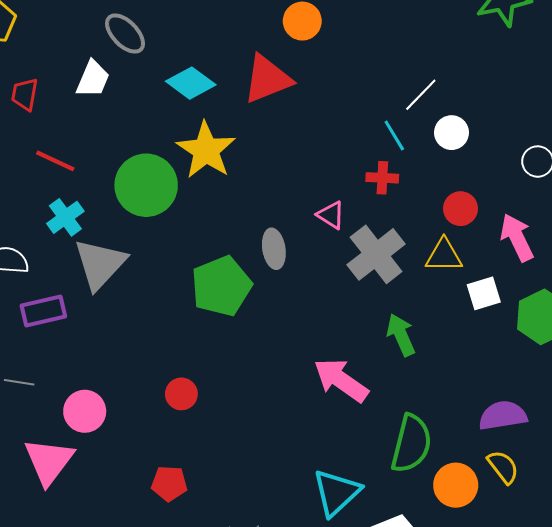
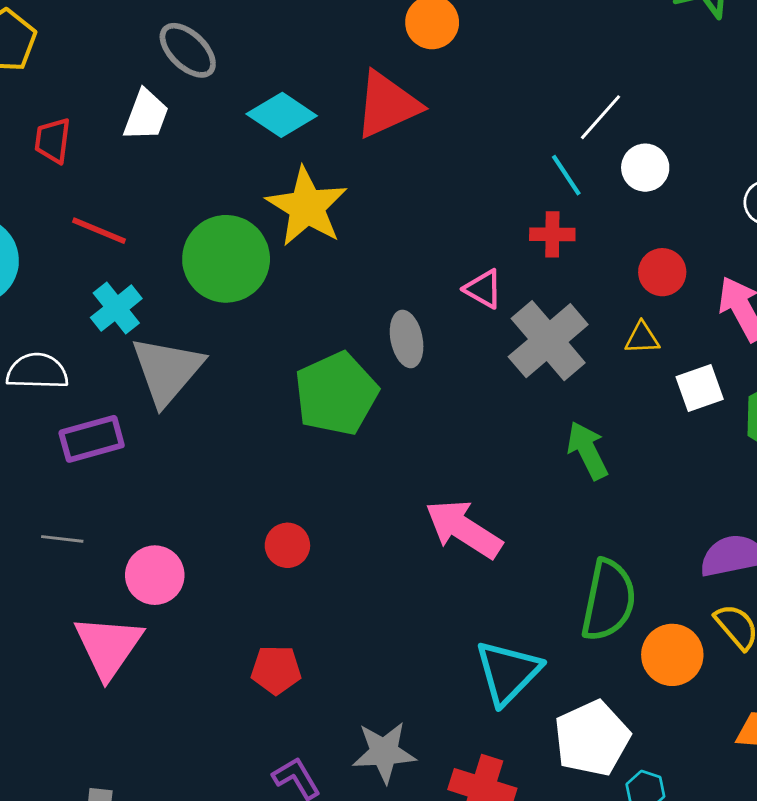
yellow triangle: (444, 256) -> (642, 338), size x0.7
pink arrow: (341, 380) -> (464, 529), moved

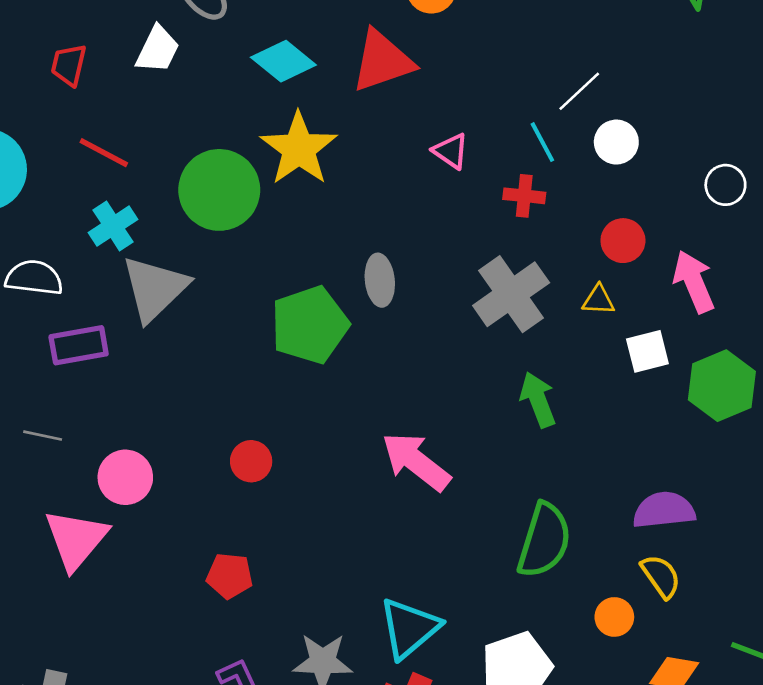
pink triangle: (483, 289) -> (451, 151), moved
orange circle: (672, 655) -> (614, 617), moved, size x0.7
cyan triangle: (508, 672) -> (409, 628), moved

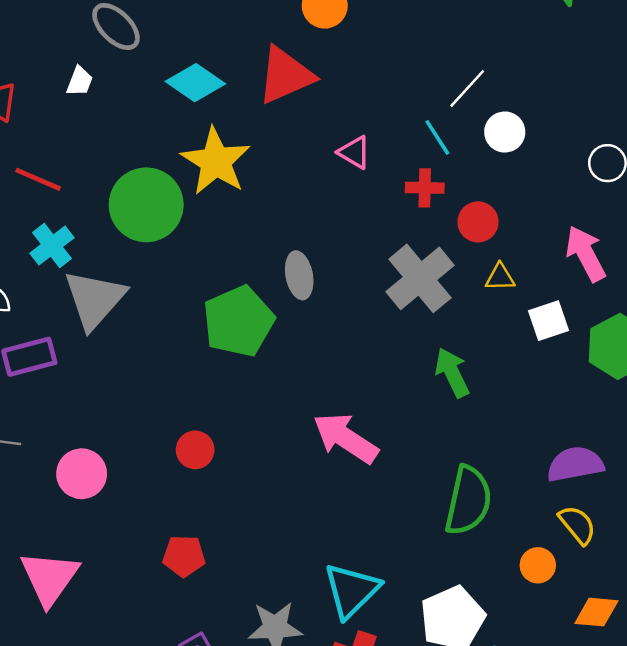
white trapezoid: (158, 49) -> (80, 81), size x0.7
red circle: (623, 241) -> (478, 222), moved
pink triangle: (76, 539) -> (49, 578), moved

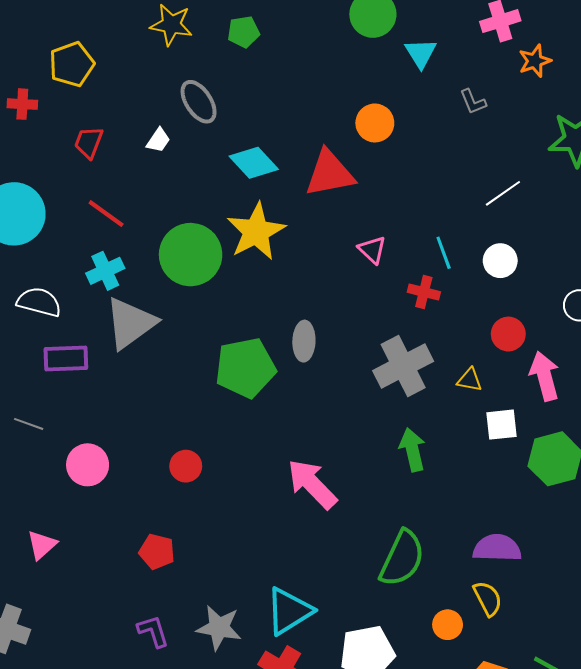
white line: (467, 88) -> (503, 193), moved
red circle: (478, 222) -> (508, 334), moved
pink triangle: (49, 578) -> (42, 545), size x0.6

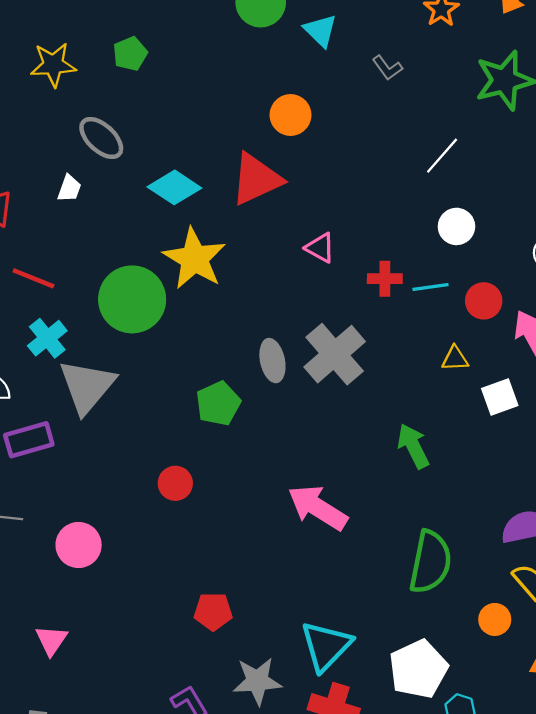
cyan line: (444, 253) -> (431, 287), moved, turned -64
gray cross: (403, 366) -> (335, 354), moved
green pentagon: (245, 368) -> (218, 403), size x0.7
red circle: (186, 466) -> (175, 483), moved
red pentagon: (157, 552) -> (213, 611), moved

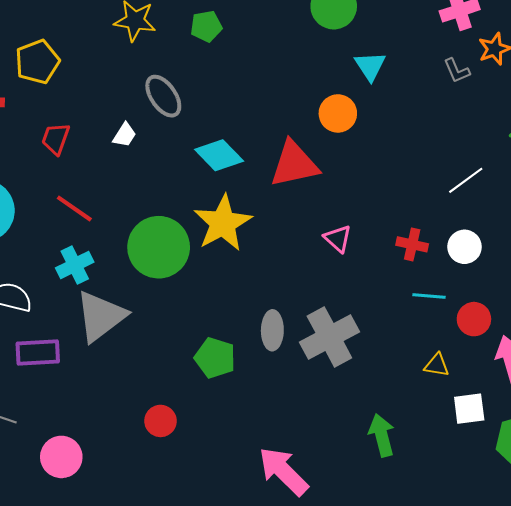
cyan triangle: (321, 31) -> (370, 66), moved
gray L-shape: (387, 68) -> (457, 71), moved
red cross: (385, 279) -> (412, 244), moved
green pentagon: (218, 403) -> (215, 358), turned 30

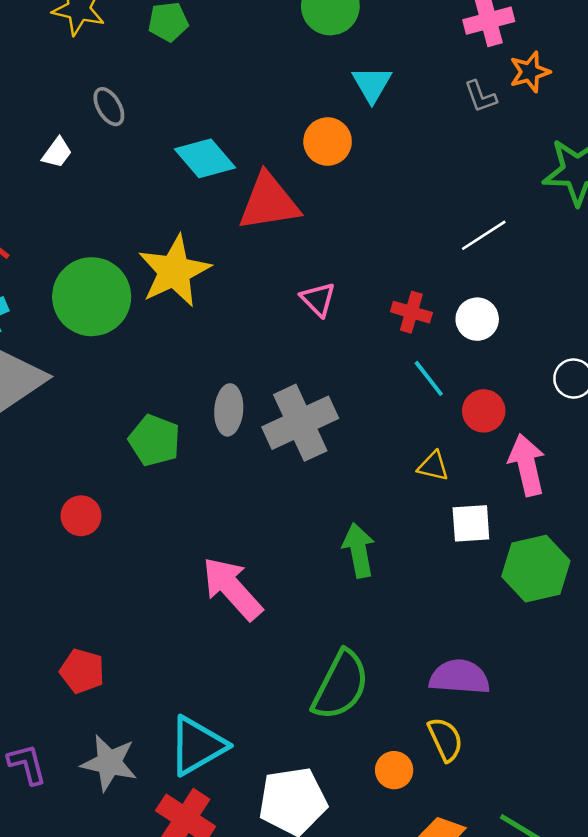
gray ellipse: (163, 96) -> (109, 107), size x0.7
cyan diamond: (219, 155) -> (205, 158), moved
cyan line: (429, 296) -> (429, 378), turned 44

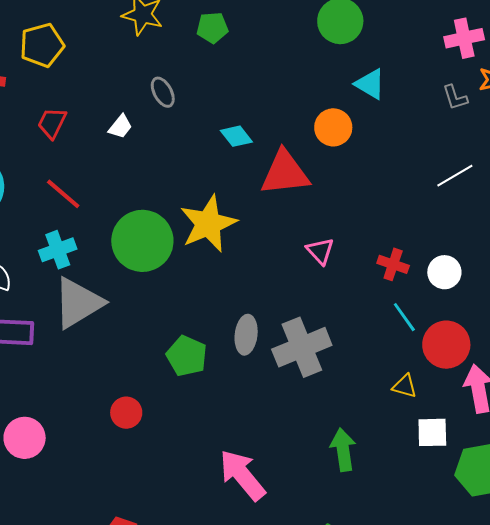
cyan triangle: (372, 84) -> (370, 84), turned -32
cyan diamond: (205, 158) -> (236, 136), size x0.7
white line: (484, 235) -> (455, 176), moved
red circle: (484, 411) -> (446, 345), size x1.4

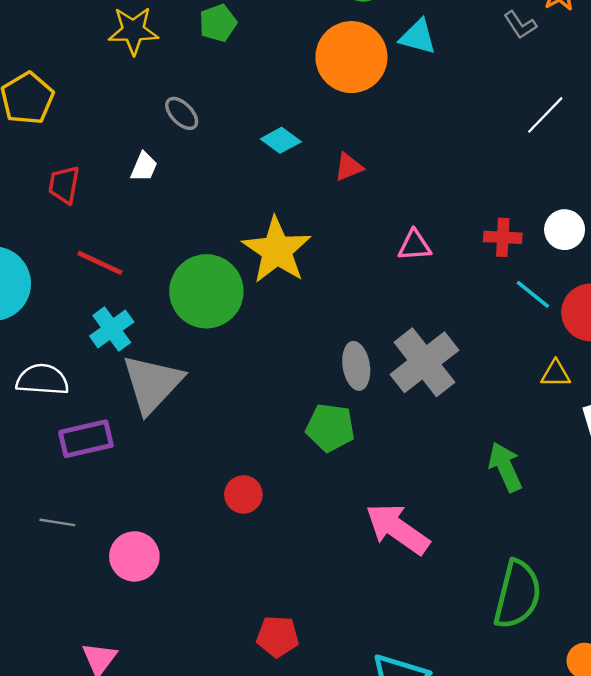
orange circle: (333, 127) -> (351, 57), moved, size x1.6
red triangle: (285, 173) -> (349, 167), size x0.5
pink triangle: (320, 251) -> (415, 245), turned -36
green pentagon: (187, 356) -> (330, 428), moved

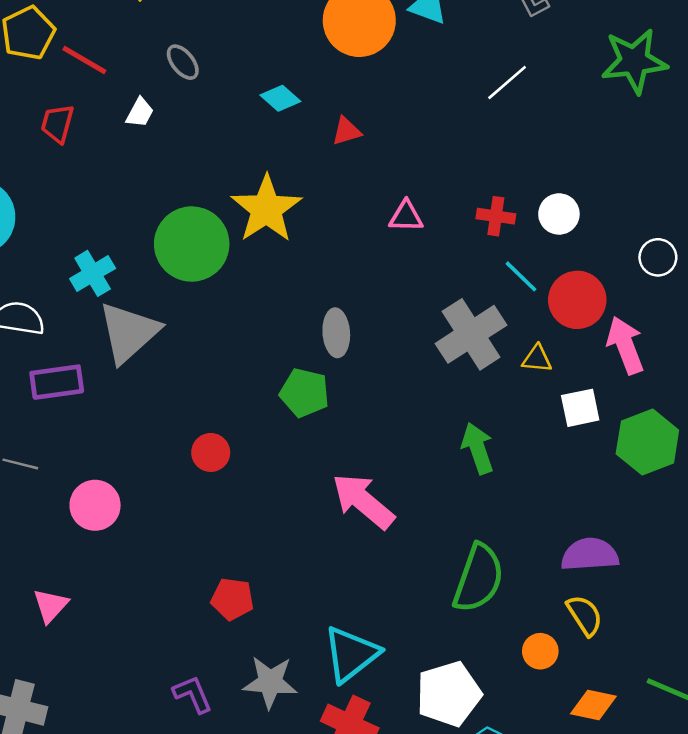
white line: (545, 115) -> (507, 83), moved
red line: (100, 263) -> (84, 60), moved
gray cross: (424, 362) -> (471, 334), moved

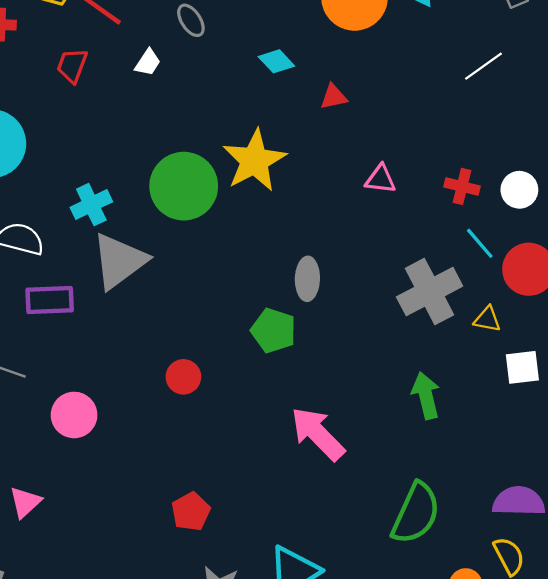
red pentagon: (232, 599) -> (191, 512), turned 30

